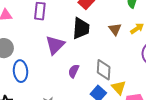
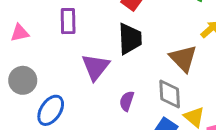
brown triangle: (115, 29) -> (183, 58), moved, size x1.5
blue ellipse: (21, 71) -> (51, 110), turned 45

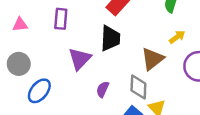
brown triangle: (183, 58) -> (153, 59), turned 30

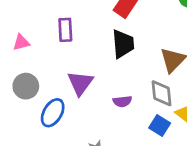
purple triangle: (80, 59) -> (80, 83), moved
purple semicircle: (103, 89) -> (122, 101), turned -112

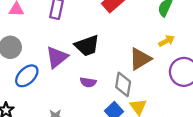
black trapezoid: (123, 44) -> (87, 46), moved, turned 60

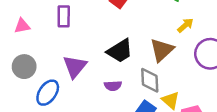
black trapezoid: (87, 46) -> (120, 51), moved

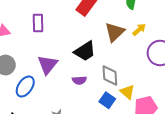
brown triangle: (162, 50) -> (115, 32), moved

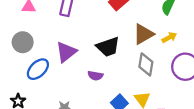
gray diamond: (110, 75) -> (146, 64), moved

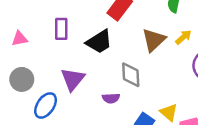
black trapezoid: (108, 47) -> (99, 42), moved
gray diamond: (146, 64) -> (131, 75), moved

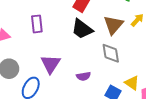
black trapezoid: (99, 42) -> (82, 29), moved, turned 75
gray diamond: (131, 75) -> (111, 53), moved

